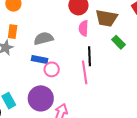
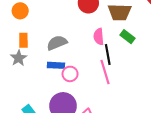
pink semicircle: (84, 28) -> (99, 37), moved
green rectangle: (119, 42) -> (128, 37), moved

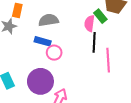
green rectangle: (128, 37) -> (100, 16), moved
pink line: (105, 72) -> (108, 60), moved

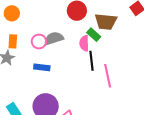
gray semicircle: (48, 20) -> (54, 38), moved
pink circle: (54, 53) -> (39, 42), moved

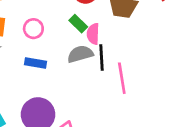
green rectangle: (94, 35) -> (78, 24), moved
gray semicircle: (54, 38) -> (80, 54), moved

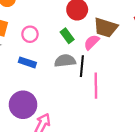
pink semicircle: (93, 34) -> (92, 42), moved, turned 35

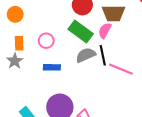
green rectangle: (67, 36) -> (81, 32), size x1.6
pink line: (96, 86) -> (121, 69), turned -50

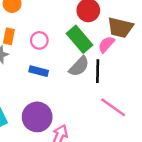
gray semicircle: (86, 55) -> (79, 66), turned 144
pink line: (121, 69) -> (113, 107), moved

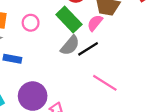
blue rectangle: (39, 71) -> (12, 59), moved
black line: (98, 71) -> (88, 49), turned 60

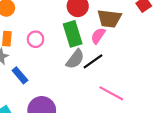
green rectangle: (69, 19) -> (73, 34), turned 30
blue rectangle: (12, 59) -> (20, 75), turned 42

